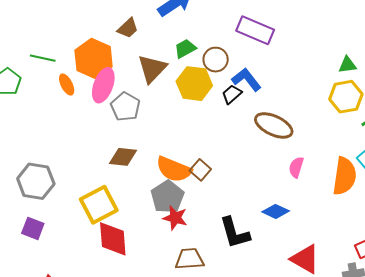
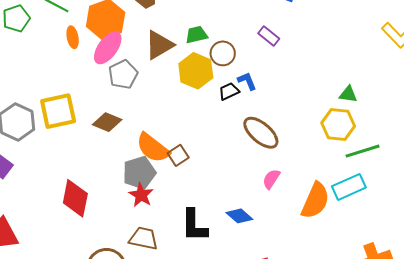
purple rectangle: (255, 30) -> (269, 36), size x0.6
blue L-shape: (246, 79) -> (247, 81), size x0.7
yellow square: (99, 205) -> (58, 111), moved

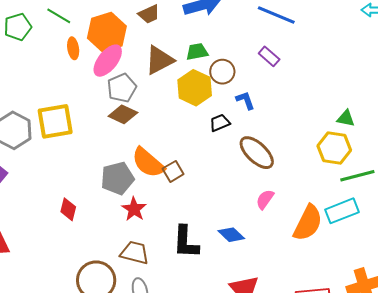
black trapezoid: (229, 91) -> (220, 123), moved
brown diamond: (107, 122) -> (123, 114), moved
gray pentagon: (139, 173) -> (117, 178), moved
red diamond: (75, 198) -> (68, 209), size x0.6

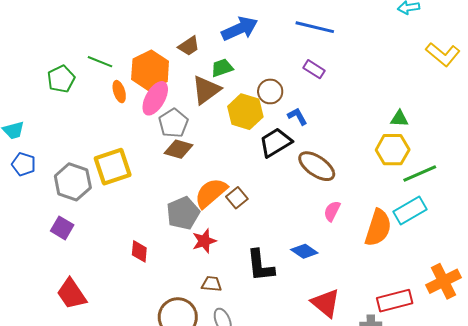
green trapezoid: (197, 52) -> (222, 68), moved
black trapezoid: (220, 123) -> (276, 142), size x1.6
orange semicircle: (148, 163) -> (211, 193), turned 108
red star: (134, 209) -> (204, 241), turned 30
brown trapezoid: (135, 253) -> (212, 284), size x0.7

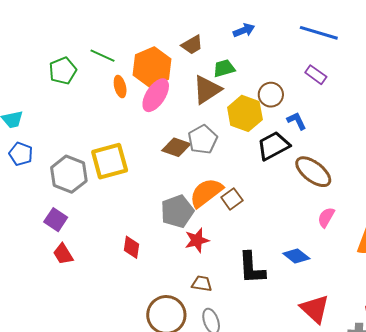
blue arrow: (240, 29) -> (244, 30), size x0.6
gray pentagon: (173, 123) -> (203, 139), moved
red trapezoid: (72, 294) -> (63, 254), moved, size x0.7

